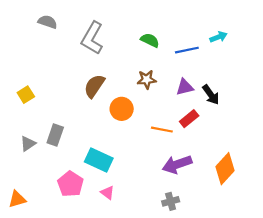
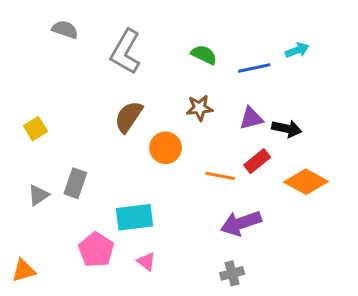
black arrow: (211, 95) -> (287, 129), turned -42
cyan rectangle: (99, 160) -> (134, 217), turned -32
orange diamond: (225, 169) -> (306, 182), moved, turned 76

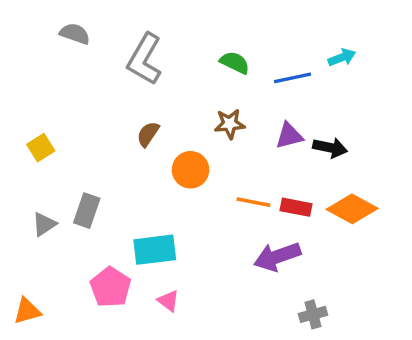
brown semicircle: (129, 117) -> (148, 134), size x0.7
red rectangle: (257, 161) -> (296, 207), moved, turned 50
gray cross: (232, 273) -> (313, 314), moved

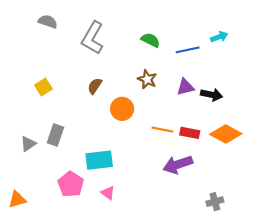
brown star: (230, 124) -> (147, 79), turned 30
yellow square: (41, 148) -> (43, 87), moved
gray cross: (313, 314) -> (215, 202), moved

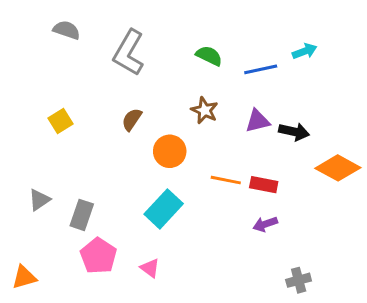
orange diamond: (226, 134) -> (338, 168), moved
gray rectangle: (55, 135) -> (82, 215), moved
cyan rectangle: (99, 160) -> (164, 209), moved, turned -40
purple arrow: (178, 165) -> (265, 224), moved, size x0.6

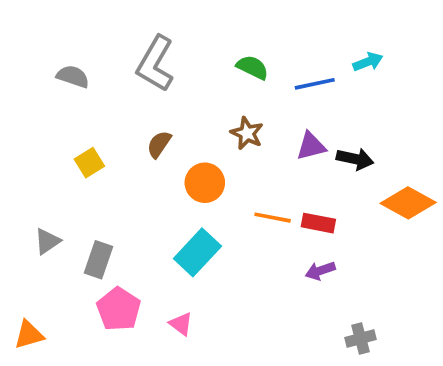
gray semicircle: (67, 30) -> (73, 76), moved
yellow square: (61, 121) -> (89, 163), moved

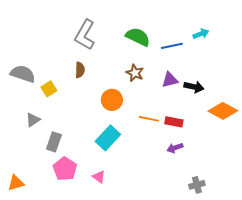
green semicircle: (252, 67) -> (138, 37), size x1.4
gray semicircle: (73, 76) -> (23, 74), moved, size x1.4
brown semicircle: (159, 144) -> (80, 70), moved, turned 147
gray triangle: (47, 241) -> (33, 120), moved

